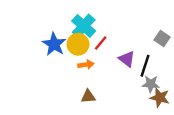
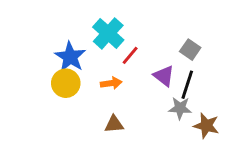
gray square: (162, 39) -> (190, 50), moved
yellow circle: (78, 44) -> (66, 83), moved
gray star: (151, 84) -> (180, 108), moved

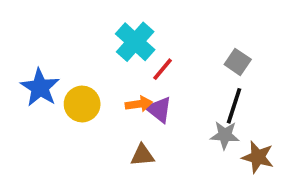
blue star: (70, 57) -> (40, 88), moved
purple triangle: (164, 76) -> (159, 109), moved

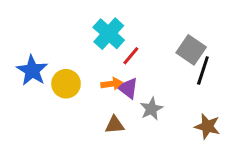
gray square: (238, 62) -> (191, 50), size x1.4
black line: (234, 106) -> (203, 70), moved
gray star: (225, 135) -> (151, 109), moved, turned -30

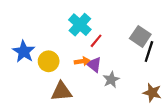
brown triangle: (115, 125) -> (62, 91), moved, size x1.5

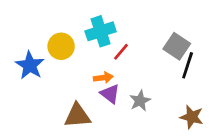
cyan cross: (80, 25) -> (101, 31), turned 30
yellow circle: (49, 61) -> (61, 46), moved
purple triangle: (94, 65) -> (110, 94), moved

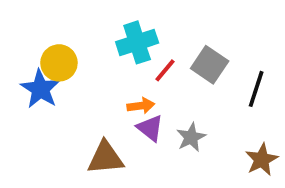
yellow circle: (61, 46) -> (59, 63), moved
gray square: (177, 46) -> (210, 65), moved
brown star: (192, 117) -> (262, 160), turned 30

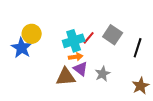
cyan cross: (137, 42) -> (74, 41), moved
brown triangle: (105, 158) -> (66, 77), moved

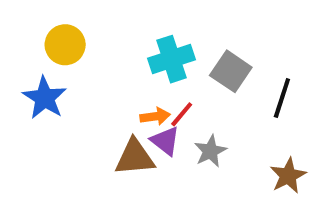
yellow circle: (32, 34) -> (65, 45), moved
red line: (89, 38) -> (182, 114), moved
cyan cross: (74, 41) -> (171, 59), moved

